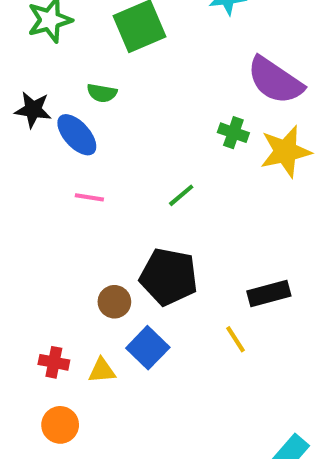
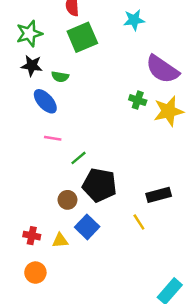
black star: (33, 110) -> (32, 66), moved
green line: (181, 195) -> (79, 158), moved

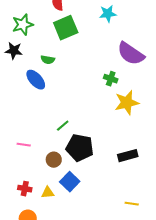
black star: (32, 66) -> (14, 51), moved
yellow star: (168, 111) -> (127, 103), moved
pink line: (53, 138) -> (24, 145), moved
yellow line: (139, 222) -> (132, 204), moved, turned -48

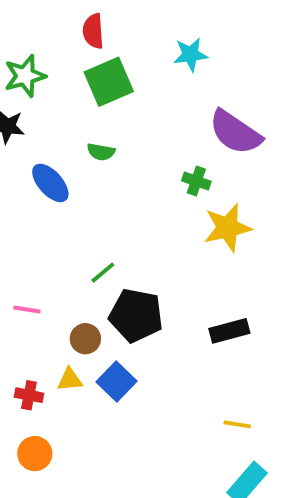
green semicircle: (48, 60) -> (101, 152), moved
yellow triangle: (48, 193) -> (70, 380), moved

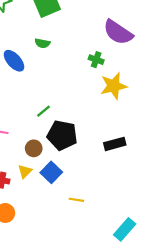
yellow triangle: (70, 380) -> (25, 171), turned -40
yellow line: (237, 424) -> (76, 200), moved

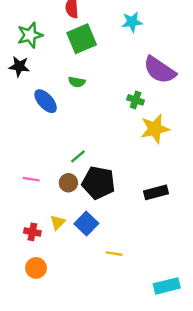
brown circle: (34, 148) -> (68, 183), moved
cyan rectangle: (125, 229) -> (167, 286), turned 35

